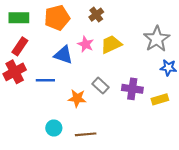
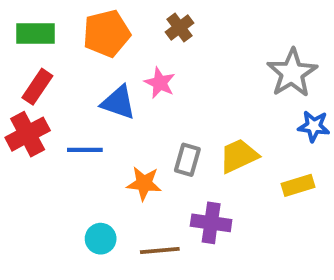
yellow trapezoid: (111, 44) -> (239, 156), moved
gray rectangle: (100, 86) -> (187, 160), turned 63
purple cross: (132, 89) -> (211, 223), moved

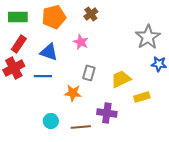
blue triangle: (118, 103) -> (49, 52), moved
gray rectangle: (187, 160) -> (89, 73), moved
yellow rectangle: (298, 185) -> (142, 97), moved

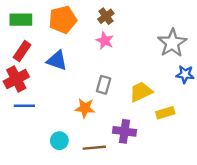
pink star: (81, 42) -> (105, 41), moved
blue line: (43, 76) -> (24, 106), moved

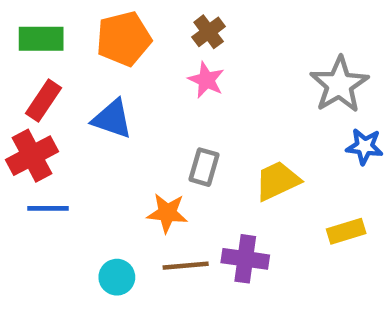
yellow rectangle: (165, 113) -> (346, 231), moved
brown line: (94, 148) -> (186, 266), moved

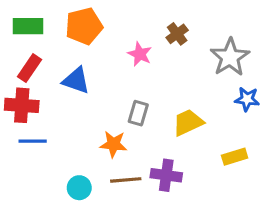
brown cross: (209, 32) -> (177, 34), moved
red cross: (32, 156) -> (22, 105), turned 32

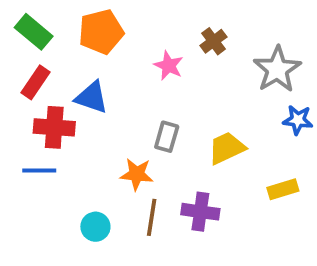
green rectangle: (28, 26) -> (34, 32), turned 40
red cross: (22, 105) -> (54, 127), moved
brown line: (126, 180) -> (152, 217), turned -76

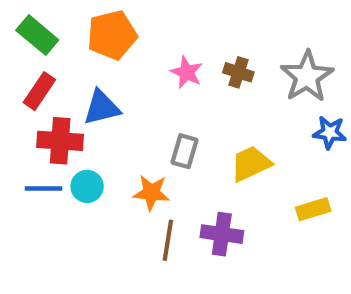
brown cross: (213, 41) -> (238, 72), moved, turned -35
blue triangle: (92, 97) -> (102, 108), turned -33
cyan circle: (95, 227) -> (87, 186), moved

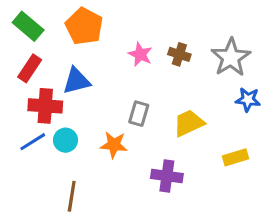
orange pentagon: (112, 35) -> (84, 26), turned -30
blue line: (44, 188) -> (33, 142), turned -32
brown line: (168, 240) -> (72, 196), moved

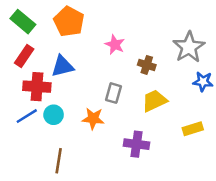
brown cross: (179, 54) -> (147, 65), moved

